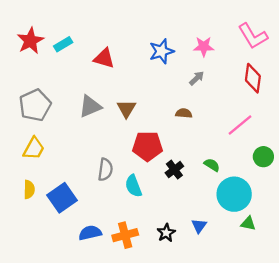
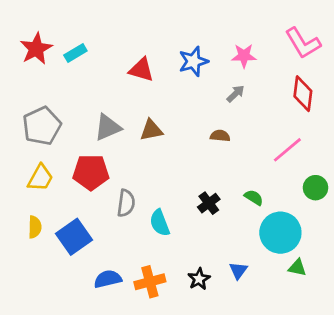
red triangle: (104, 58) -> (141, 70), moved
brown triangle: (126, 109) -> (151, 130), turned 48
red pentagon: (147, 146) -> (91, 172), moved

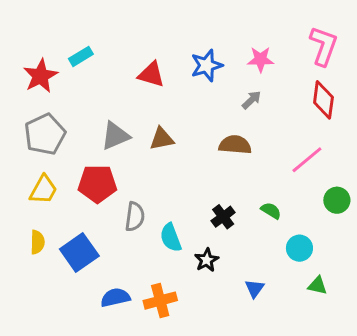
pink L-shape: (303, 43) -> (323, 46), turned -129
red star: (36, 49) -> (40, 76), moved
brown semicircle: (220, 136) -> (235, 145), size x1.5
cyan circle: (280, 233) -> (299, 248), size x0.6
black star: (199, 279) -> (207, 260), moved

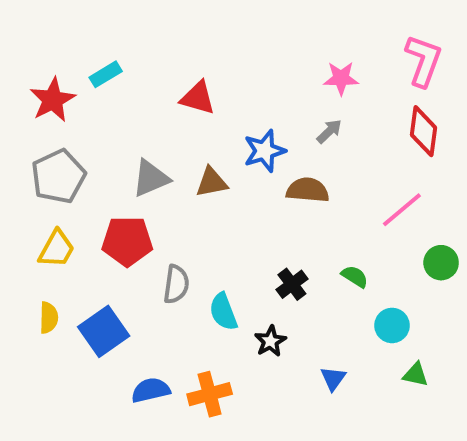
blue star: (207, 65) -> (264, 151), moved

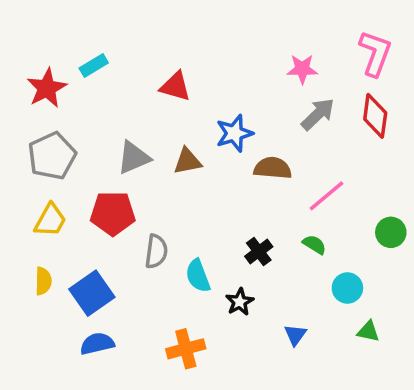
gray arrow: (329, 131) -> (318, 114), moved, size x1.5
pink line: (402, 210) -> (327, 196), moved
blue semicircle: (151, 390) -> (97, 344), moved

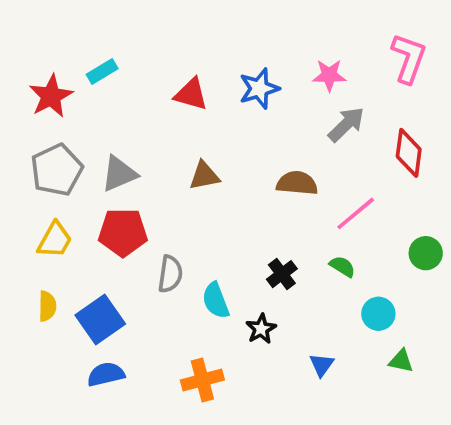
red diamond: (375, 116) -> (409, 153), moved
blue star: (234, 133) -> (259, 89), moved
gray triangle: (134, 158) -> (119, 174), moved

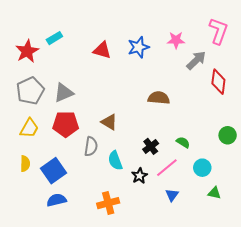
gray arrow: (346, 125) -> (196, 60), moved
brown triangle: (204, 176) -> (109, 122), moved, turned 42
pink line: (356, 213) -> (167, 168), moved

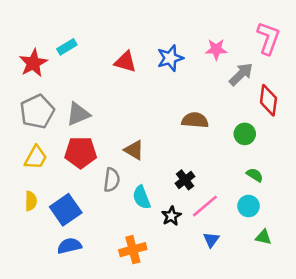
green circle: (228, 135) -> (245, 134), moved
green semicircle: (183, 142) -> (255, 175), moved

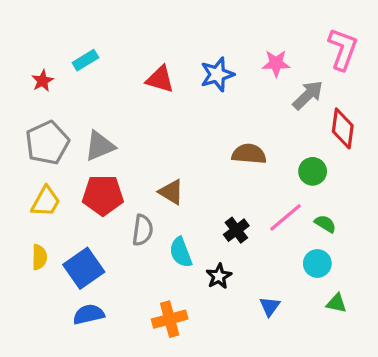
red star: (33, 63) -> (43, 81), size x0.6
pink line: (205, 206) -> (286, 217), moved

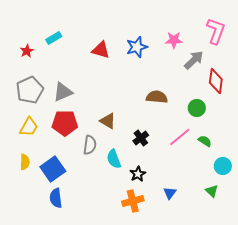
black cross: (236, 230) -> (141, 138), moved
cyan circle: (317, 263) -> (223, 166), moved
green triangle: (336, 303) -> (212, 191), turned 32
blue semicircle: (89, 314) -> (56, 198), turned -84
orange cross: (170, 319) -> (133, 201), moved

